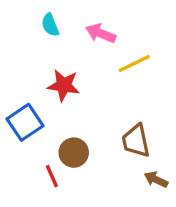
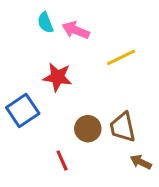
pink arrow: (101, 33) -> (76, 30), moved
brown circle: (74, 153) -> (88, 129), moved
red line: (52, 176) -> (62, 161), moved

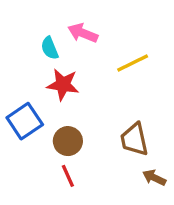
cyan semicircle: (45, 23) -> (50, 48), moved
brown circle: (88, 129) -> (68, 141), moved

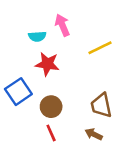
pink arrow: (83, 33) -> (62, 25), turned 45
cyan semicircle: (50, 48) -> (37, 36), turned -72
brown arrow: (154, 178) -> (94, 134), moved

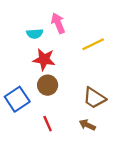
blue square: (18, 92) -> (17, 99), moved
brown trapezoid: (101, 105) -> (94, 98), turned -45
brown circle: (51, 107) -> (48, 85), moved

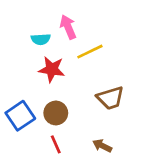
yellow line: (93, 44) -> (90, 52), moved
brown circle: (48, 85) -> (56, 113), moved
brown trapezoid: (94, 98) -> (110, 98), moved, turned -50

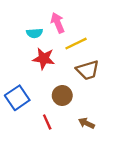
brown trapezoid: (110, 98) -> (88, 70), moved
brown circle: (56, 113) -> (62, 96), moved

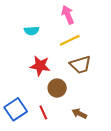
pink arrow: (58, 23) -> (68, 15), moved
red star: (44, 59) -> (40, 66), moved
blue square: (17, 98) -> (16, 109), moved

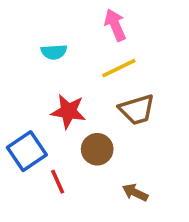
blue square: (16, 109) -> (27, 151), moved
red line: (43, 112) -> (58, 182), moved

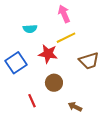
brown trapezoid: (137, 110) -> (89, 61), moved
red star: (68, 111) -> (48, 54), moved
blue square: (27, 151) -> (16, 63), moved

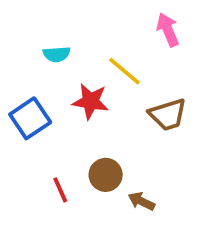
pink arrow: (64, 14) -> (168, 30), moved
yellow line: (66, 38) -> (124, 71), turned 66
brown circle: (54, 83) -> (106, 175), moved

